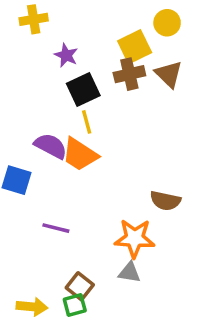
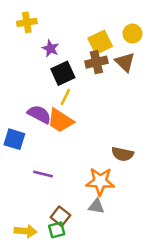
yellow circle: (167, 23) -> (132, 34), moved
yellow line: (87, 122) -> (65, 97), turned 42

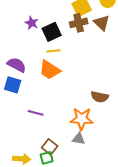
purple star: (50, 48) -> (32, 23), moved
yellow line: (65, 97) -> (54, 51), turned 56
purple semicircle: (39, 114) -> (17, 65), moved

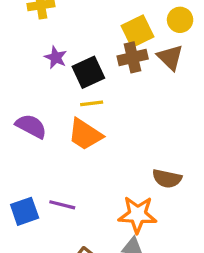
blue square: (13, 85) -> (25, 211), moved, turned -36

